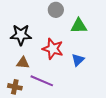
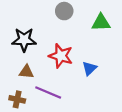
green triangle: (79, 26) -> (101, 23), moved

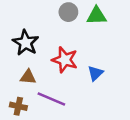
green triangle: (101, 23) -> (97, 16), moved
black star: (24, 40) -> (26, 43), turned 30

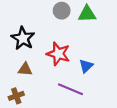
purple line: (51, 99) -> (70, 89), moved
brown cross: (18, 106) -> (16, 96), turned -32

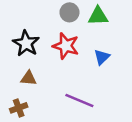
red star: (58, 54) -> (66, 46), moved
blue triangle: (86, 66) -> (102, 57), moved

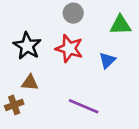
green triangle: (98, 16) -> (120, 25), moved
brown cross: (19, 108) -> (14, 105), moved

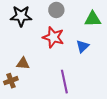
black star: (27, 46) -> (21, 16), moved, turned -30
purple line: (84, 106) -> (64, 82), turned 55

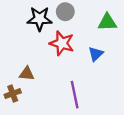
black star: (21, 16) -> (40, 19), moved

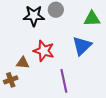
red star: (62, 43) -> (44, 51), moved
blue triangle: (96, 54) -> (82, 46), size x1.5

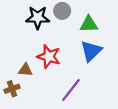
green triangle: (92, 19) -> (89, 24), moved
purple line: (64, 81) -> (71, 90), turned 50

